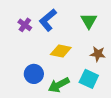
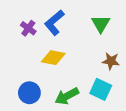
yellow diamond: (61, 51) -> (53, 58), moved
blue circle: (34, 74) -> (29, 93), moved

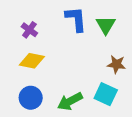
blue L-shape: (54, 23) -> (76, 19), moved, turned 125
yellow diamond: (53, 58) -> (32, 61), moved

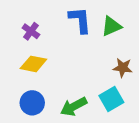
green triangle: (106, 25) -> (111, 26), turned 36
cyan square: (106, 94) -> (111, 99), turned 35

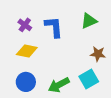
blue L-shape: (80, 20) -> (54, 27), moved

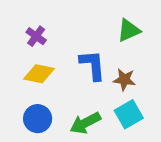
blue L-shape: (54, 27) -> (93, 65), moved
brown star: (98, 54) -> (124, 80), moved

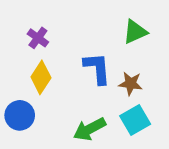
yellow diamond: (39, 74) -> (41, 77), turned -68
blue circle: (38, 119) -> (20, 115), moved

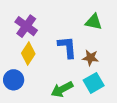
green triangle: (135, 32) -> (94, 22), turned 36
purple cross: (38, 38) -> (26, 26), size x1.5

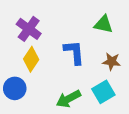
brown star: (90, 58) -> (112, 62), moved

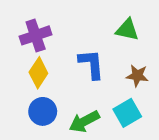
purple cross: (29, 29) -> (36, 35), turned 35
blue circle: (15, 88) -> (43, 111), moved

